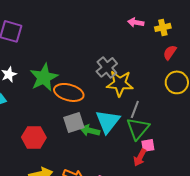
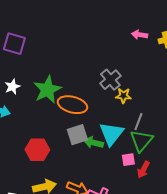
yellow star: (120, 83) -> (123, 96), size x0.6
pink square: (148, 145) -> (128, 160), moved

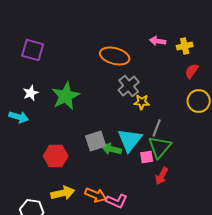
orange ellipse: (72, 105) -> (115, 56), moved
pink square: (128, 160) -> (147, 157), moved

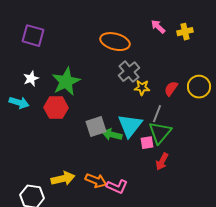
pink arrow: (158, 41) -> (158, 27), turned 35
red semicircle: (192, 71) -> (171, 89), moved
red hexagon: (56, 156) -> (56, 108), moved

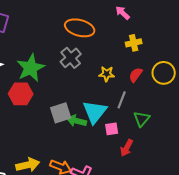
yellow cross: (185, 32) -> (134, 43), moved
gray cross: (129, 72) -> (71, 58), moved
green triangle: (160, 133) -> (142, 119), moved, size x0.7

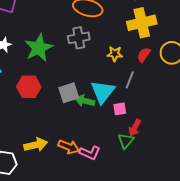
yellow cross: (134, 43) -> (142, 23), size x1.8
gray cross: (71, 58) -> (79, 38), turned 30
red hexagon: (21, 94) -> (29, 87), moved
green triangle: (142, 119) -> (126, 141), moved

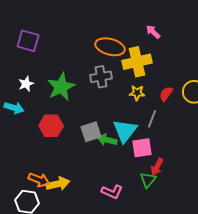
yellow cross: (142, 23) -> (137, 62), moved
pink square: (120, 109) -> (142, 148), size x1.5
orange arrow: (69, 147) -> (39, 180), moved

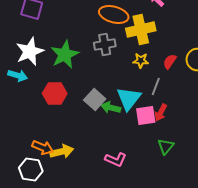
white star: (26, 84) -> (30, 52), size x1.8
gray square: (91, 132) -> (95, 100), turned -30
red arrow: (157, 167) -> (161, 113), moved
green triangle: (148, 180) -> (166, 147), moved

